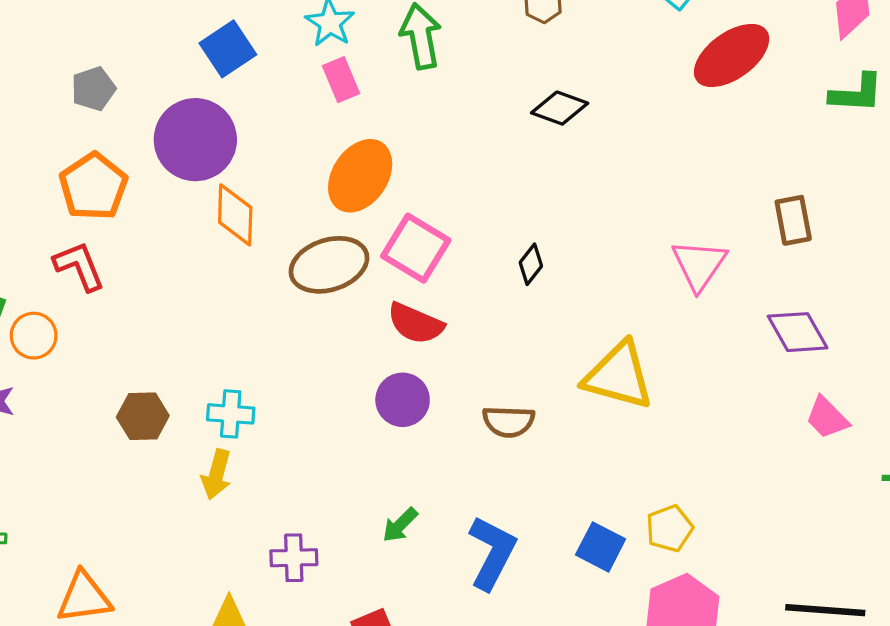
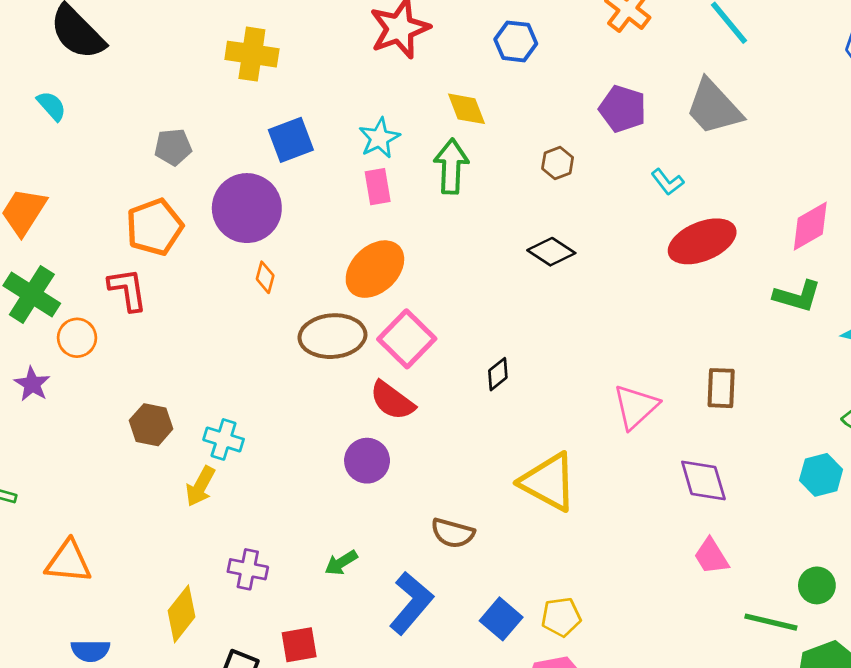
orange diamond: (235, 215) -> (265, 277), size x0.6
brown semicircle: (509, 422) -> (453, 533), moved

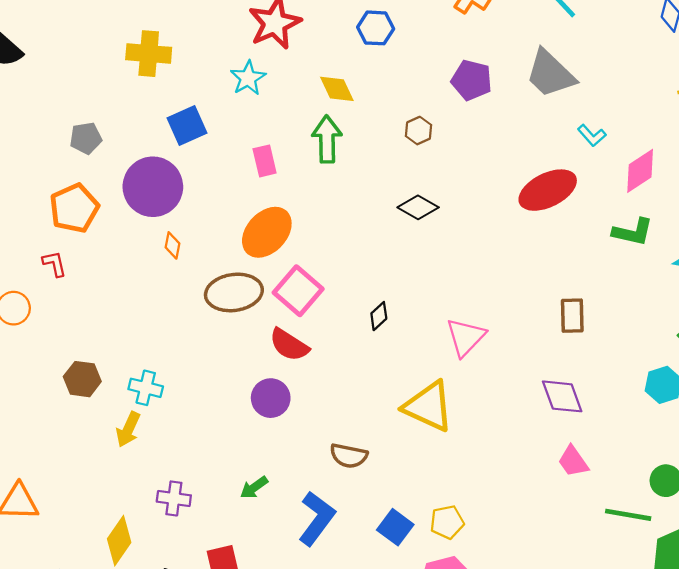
cyan star: (379, 138) -> (248, 78), moved
cyan L-shape: (667, 182) -> (592, 135), moved
red L-shape: (128, 290) -> (54, 264), size x0.7
pink triangle: (636, 407) -> (466, 337), moved

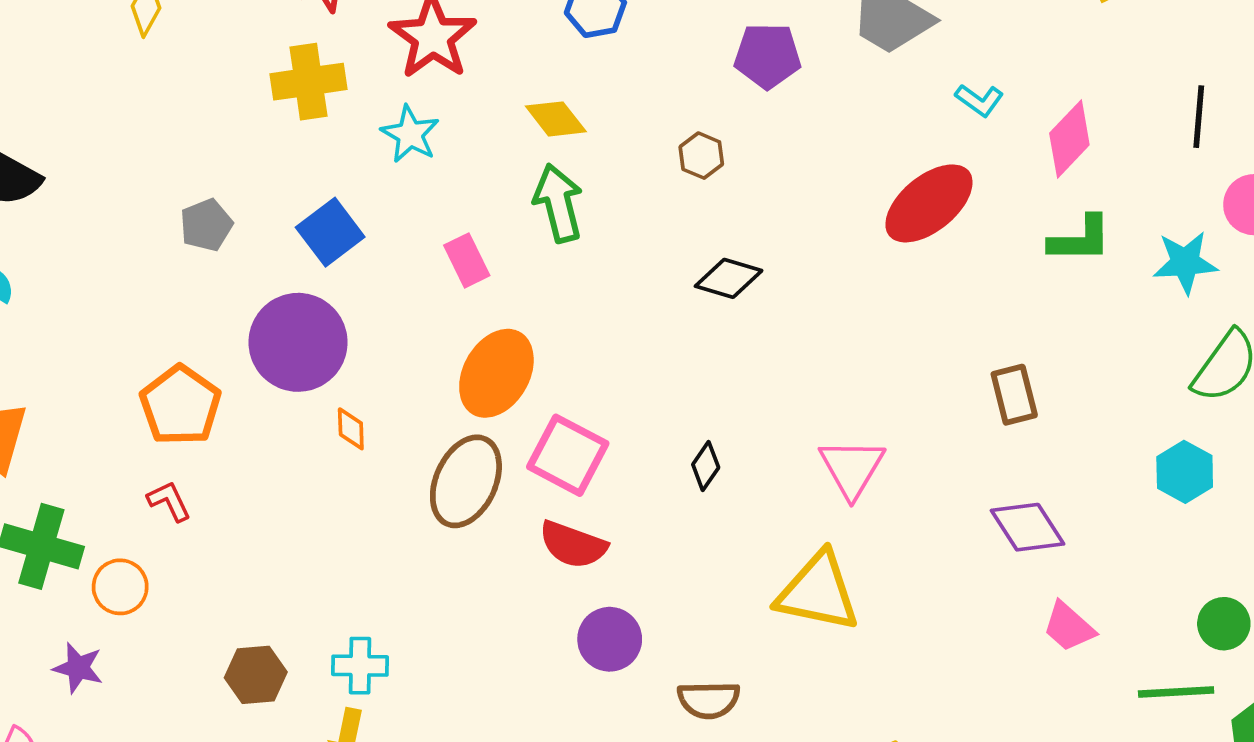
yellow cross: (149, 54) -> (308, 82), moved
gray pentagon: (86, 138) -> (206, 225), moved
brown ellipse: (234, 292) -> (466, 481), turned -44
purple circle: (271, 398) -> (610, 639), moved

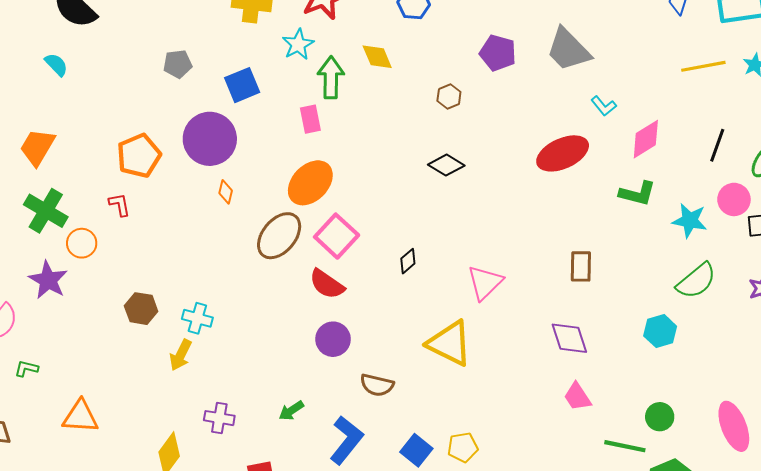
green arrow: (558, 203) -> (331, 78), moved
purple star: (78, 668) -> (48, 280), size x1.4

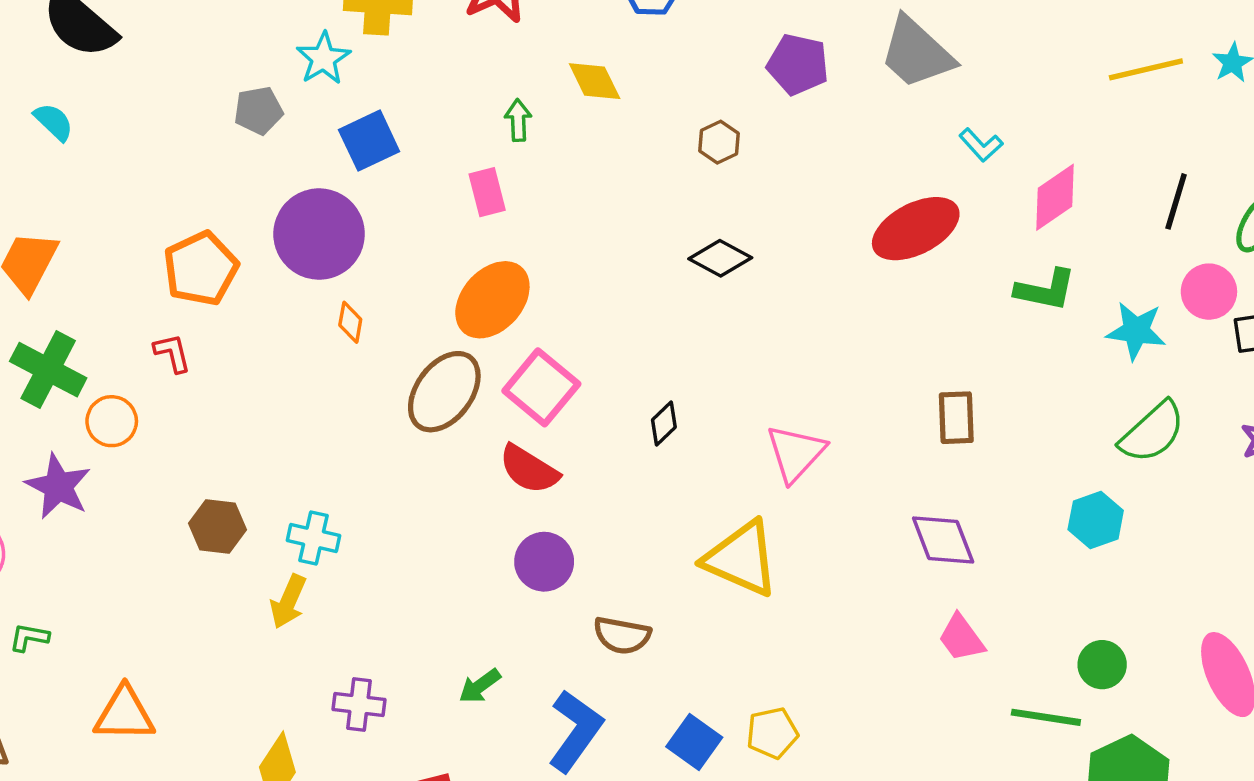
cyan star: (298, 44) -> (323, 58), moved
green arrow: (331, 78) -> (518, 120), size x0.6

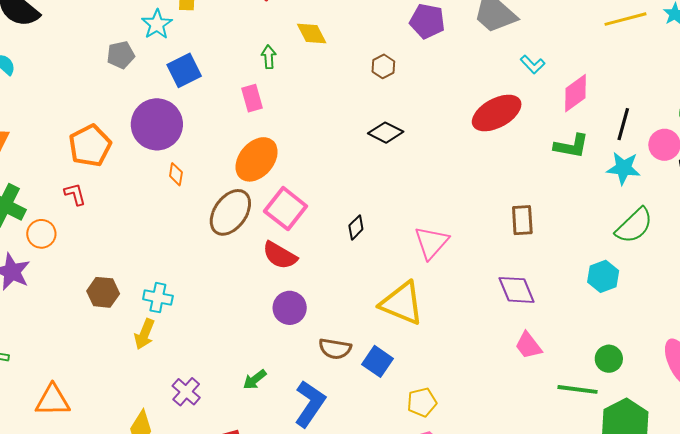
black line: (1176, 201) -> (623, 124), moved
purple cross: (359, 705) -> (186, 392), turned 36
blue square: (694, 742) -> (378, 361), moved

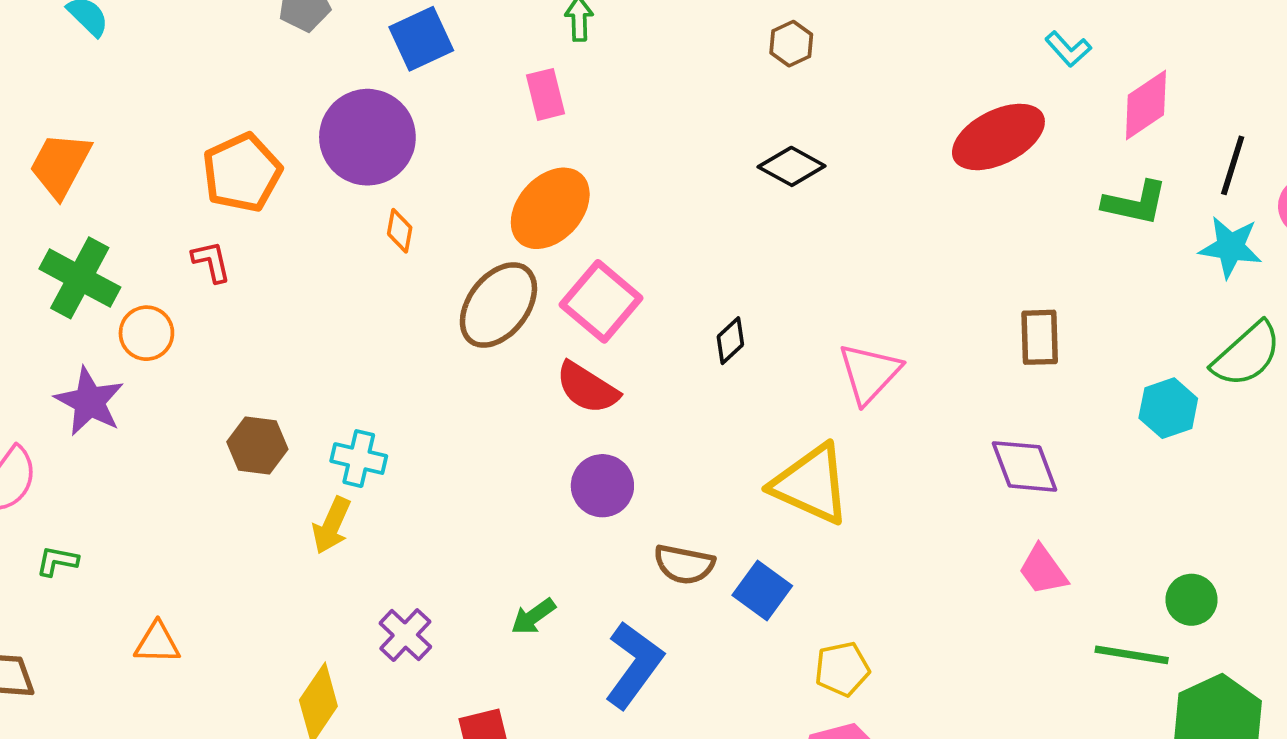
cyan hexagon: (603, 276) -> (1168, 408), moved
orange triangle: (53, 400) -> (157, 643), size x0.7

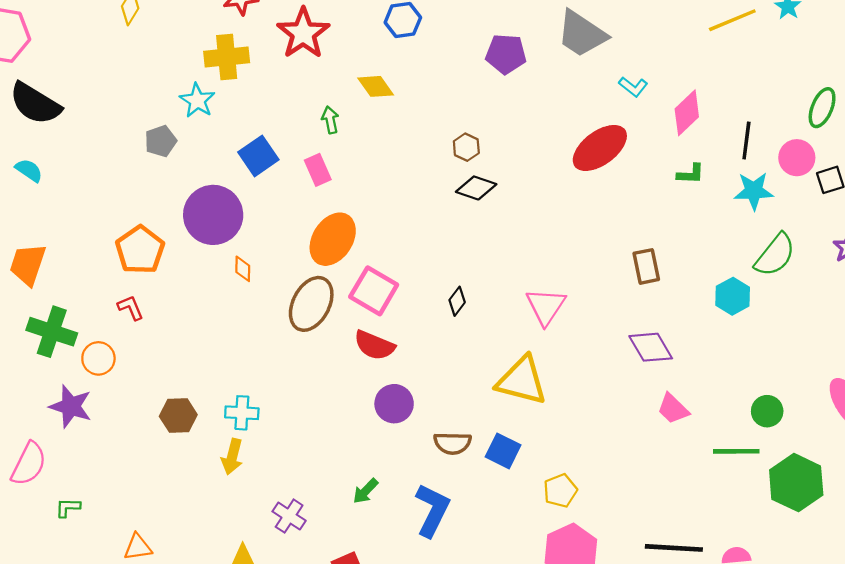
blue square: (421, 39) -> (258, 156), moved
brown hexagon: (791, 44) -> (466, 147), moved
green L-shape: (1135, 203) -> (691, 174), size x0.7

